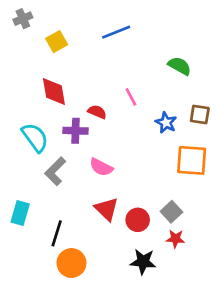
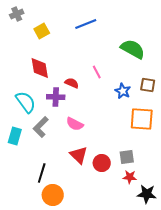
green semicircle: (180, 66) -> (133, 49), size x1.4
gray square: (171, 212) -> (127, 157), turned 35
cyan rectangle: (20, 213) -> (15, 136), moved
black star: (143, 262) -> (147, 194), moved

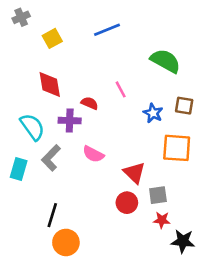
red triangle: (79, 155) -> (134, 173), moved

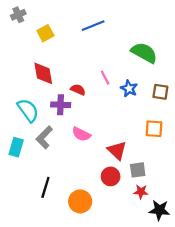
blue star: (153, 113) -> (129, 89), moved
orange square: (177, 148) -> (154, 129), size x0.7
orange circle: (66, 242) -> (80, 201), moved

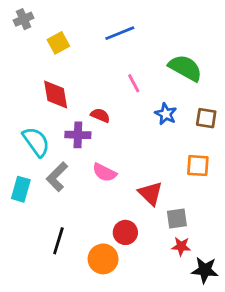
pink line: (105, 78) -> (134, 83), moved
red circle: (111, 176) -> (125, 232), moved

